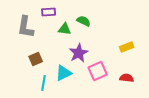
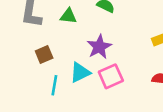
green triangle: (65, 29) -> (68, 16), moved
pink square: (98, 71) -> (111, 76), moved

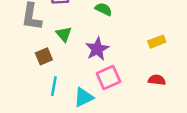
green triangle: (68, 16) -> (64, 34), moved, turned 42
cyan triangle: (80, 72) -> (84, 97), moved

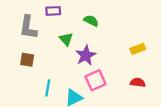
green triangle: (64, 34) -> (66, 39), moved
brown square: (44, 56) -> (27, 60), moved, turned 32

